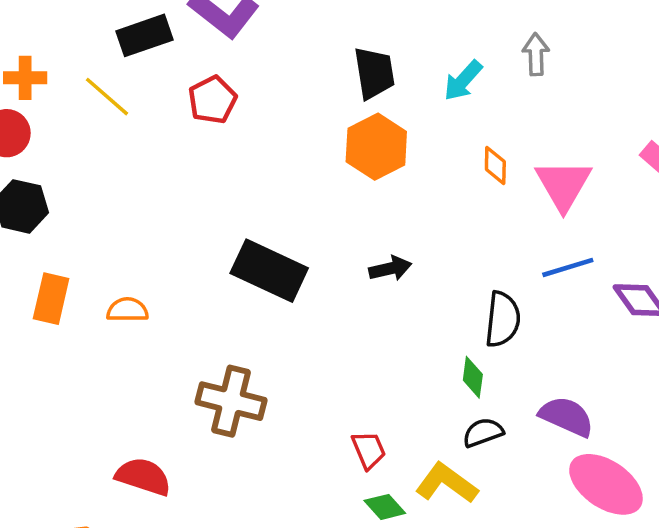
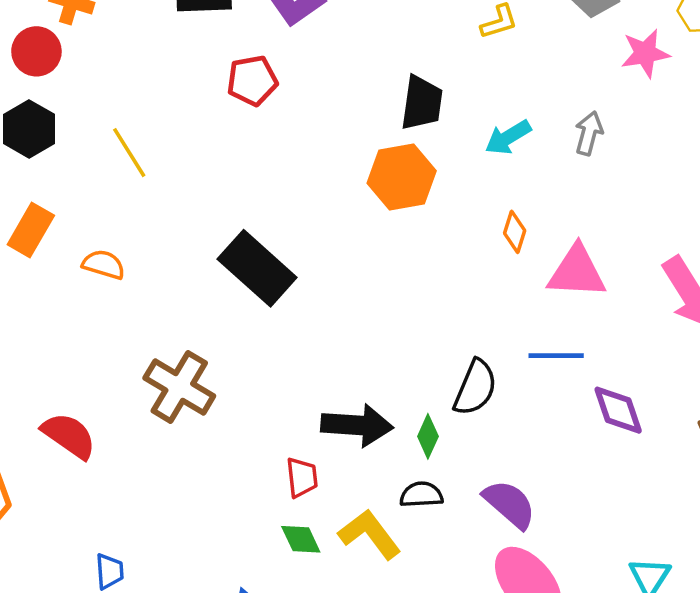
yellow line: (107, 97) -> (129, 153), moved
pink triangle: (563, 185) -> (577, 272), turned 46
black arrow: (390, 268) -> (357, 425), moved, size x1.6

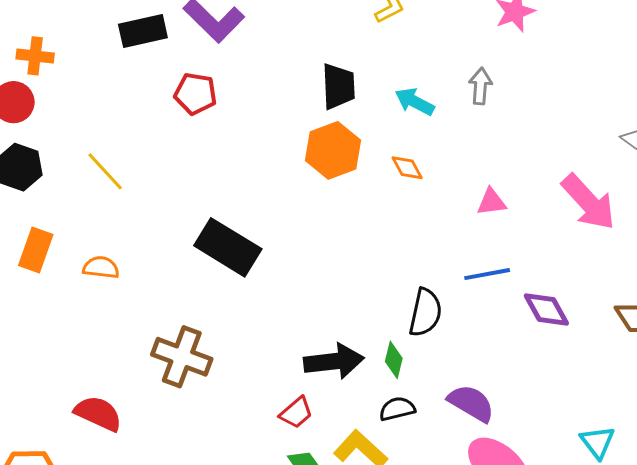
red pentagon: (252, 81) -> (195, 94), turned 30
cyan arrow: (508, 137) -> (415, 102), turned 69
orange diamond: (515, 232) -> (407, 168), moved, turned -36
pink triangle: (577, 272) -> (491, 202), size x0.6
red trapezoid: (302, 477) -> (296, 413), turned 66

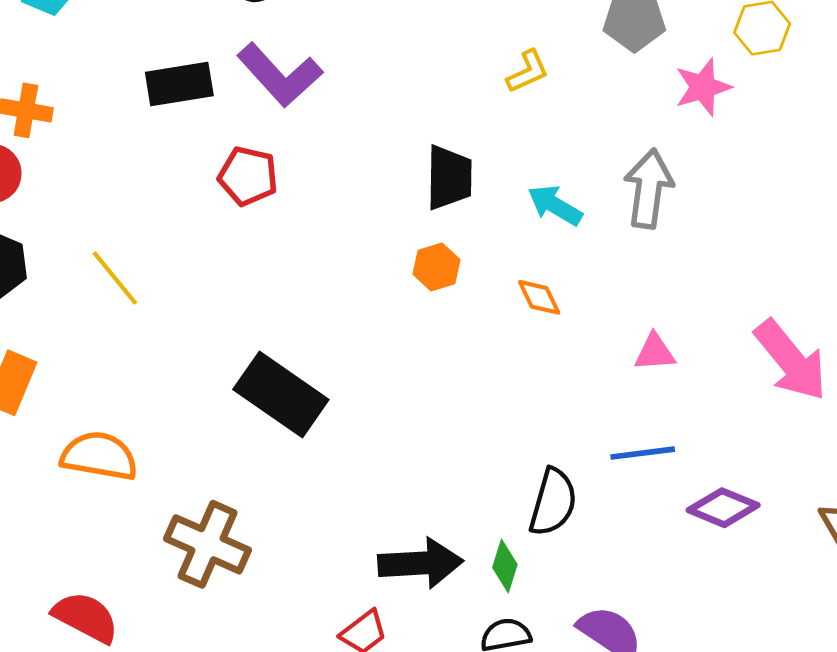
gray arrow: (480, 86) -> (649, 189), size x1.5
orange hexagon: (333, 150) -> (436, 267), size x0.6
orange semicircle: (101, 267) -> (99, 456), moved, size x1.5
purple diamond: (546, 310) -> (723, 508), turned -42

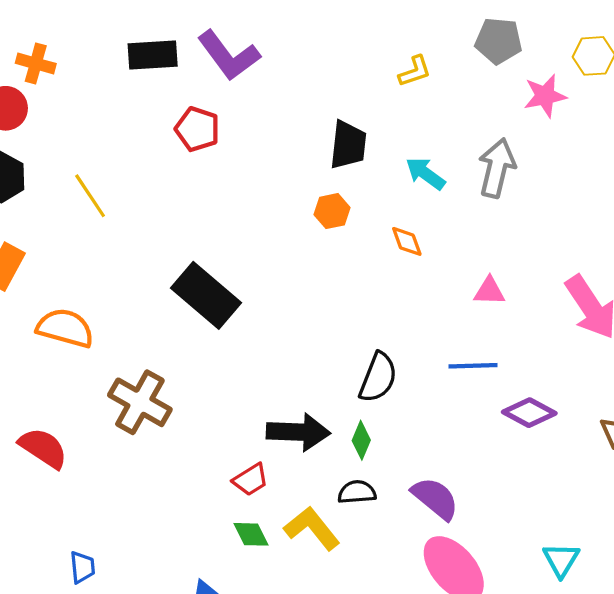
black semicircle: (553, 502) -> (378, 377), moved

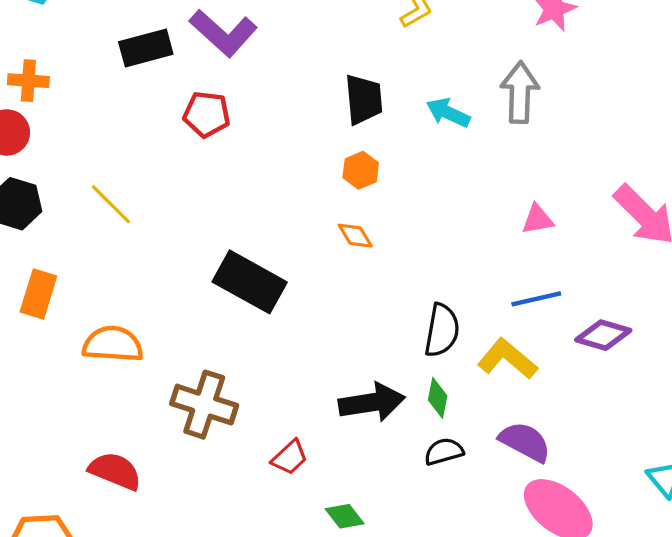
orange diamond: (407, 241) -> (355, 236), moved
red trapezoid: (251, 480) -> (290, 457), moved
yellow L-shape: (312, 528) -> (507, 359), moved

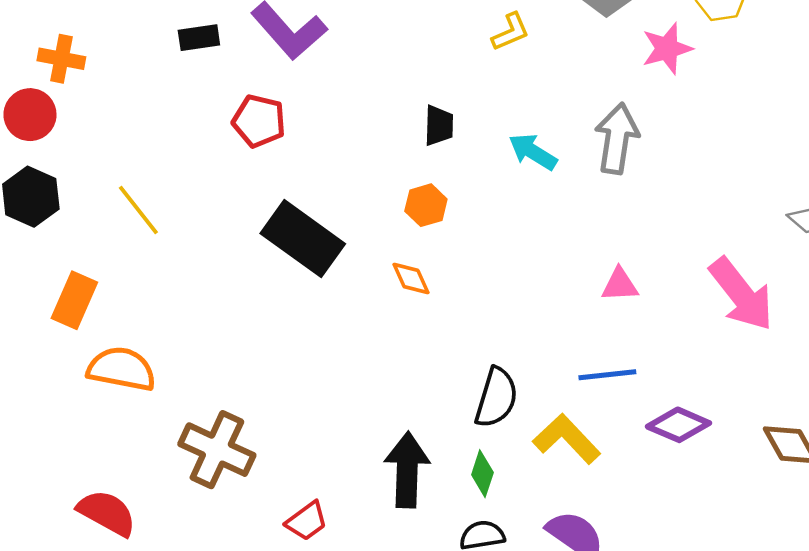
black rectangle: (146, 48) -> (199, 38), size x0.7
black trapezoid: (364, 99) -> (439, 125), size x0.7
black rectangle: (250, 282) -> (303, 239), moved
orange rectangle: (38, 294) -> (74, 300), moved
black arrow: (372, 402) -> (407, 470), turned -86

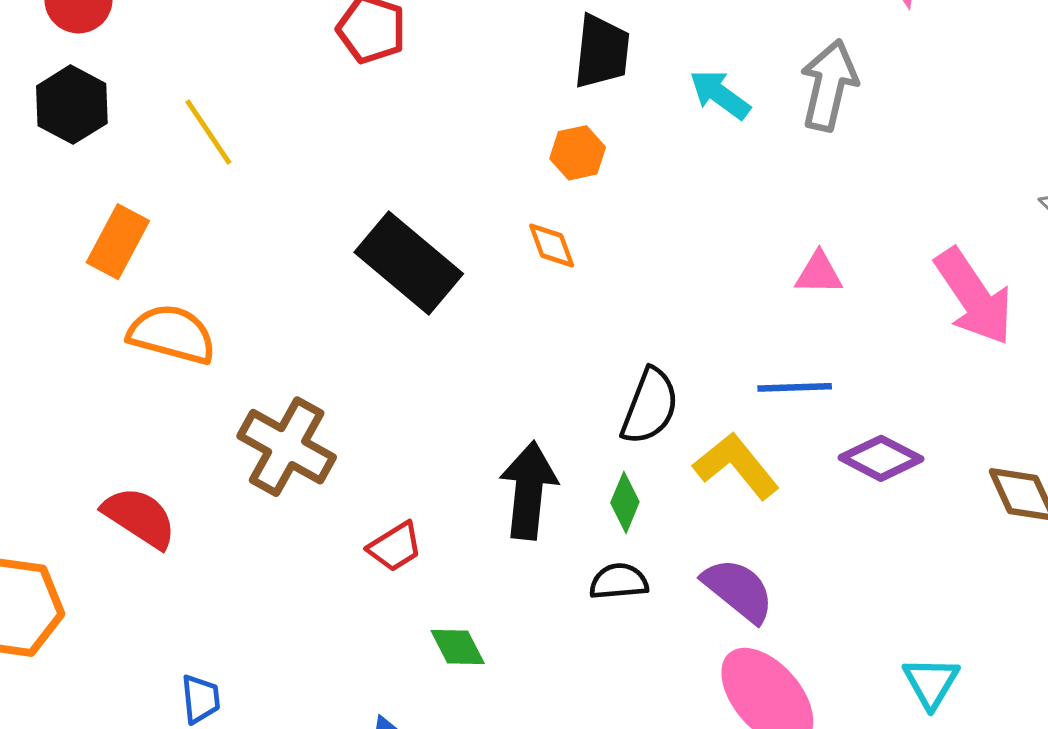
black trapezoid: (439, 125) -> (602, 52), size x1.4
black rectangle: (303, 239) -> (409, 263), moved

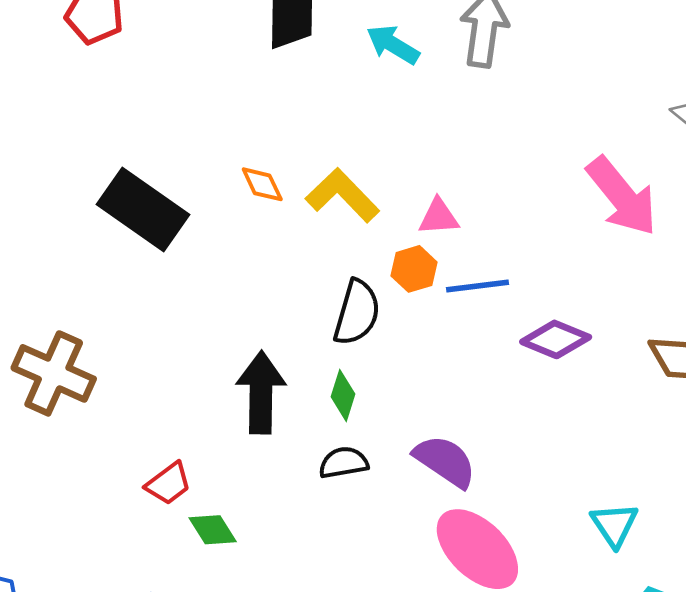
orange hexagon: (578, 153) -> (414, 269), moved
pink triangle: (819, 273) -> (439, 217), moved
yellow L-shape: (736, 466) -> (343, 195), moved
red trapezoid: (395, 547) -> (168, 484), moved

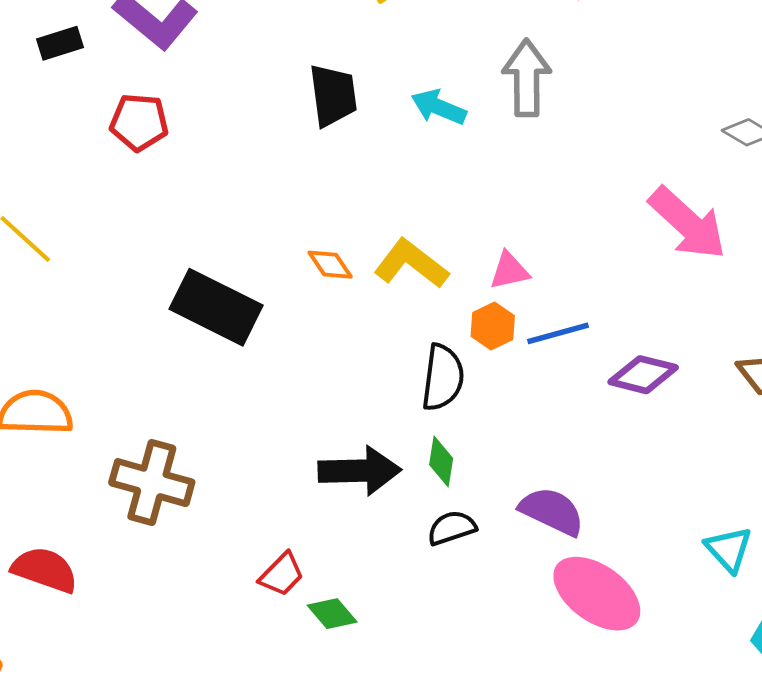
black arrow: (261, 393) -> (360, 471), turned 96

